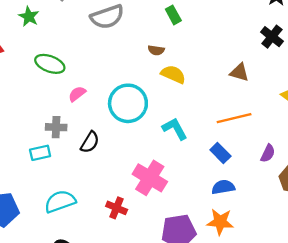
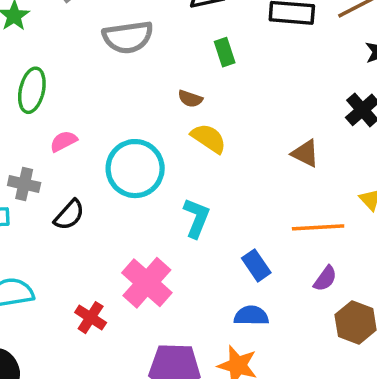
green ellipse: (50, 64) -> (32, 90), turned 72
orange line: (234, 118) -> (318, 227), moved
cyan L-shape: (175, 129) -> (196, 218), turned 40

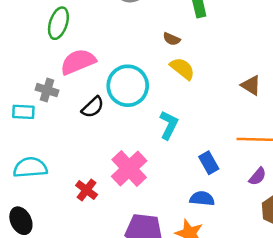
pink semicircle: (64, 141) -> (78, 62), size x1.8
black semicircle: (69, 215) -> (93, 107), moved

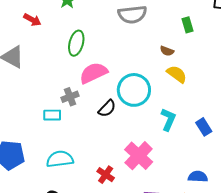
gray cross: (47, 90) -> (70, 97), turned -36
blue rectangle: (209, 163) -> (204, 127), moved

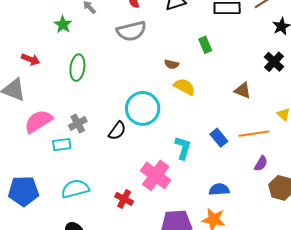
red arrow: (32, 20) -> (31, 59), moved
green rectangle: (188, 25) -> (205, 45), moved
pink semicircle: (93, 73) -> (38, 121), moved
cyan L-shape: (168, 119) -> (183, 148), moved

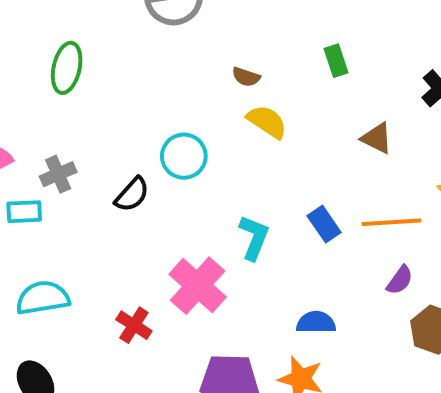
green rectangle: (205, 45) -> (336, 61), moved
cyan circle: (143, 108) -> (184, 156), size x0.7

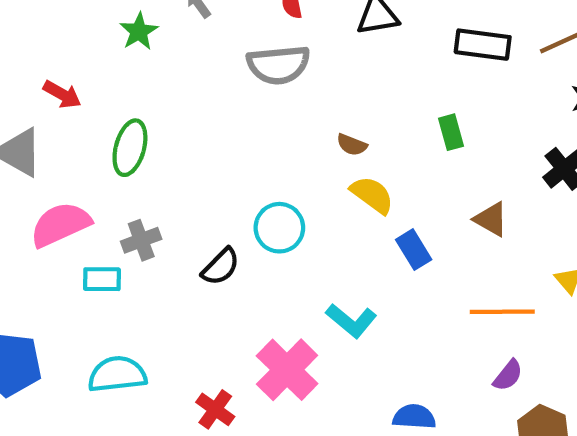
green ellipse: (67, 68) -> (130, 148), moved
blue rectangle: (324, 224) -> (414, 250), moved
cyan L-shape: (254, 238) -> (351, 321), turned 105

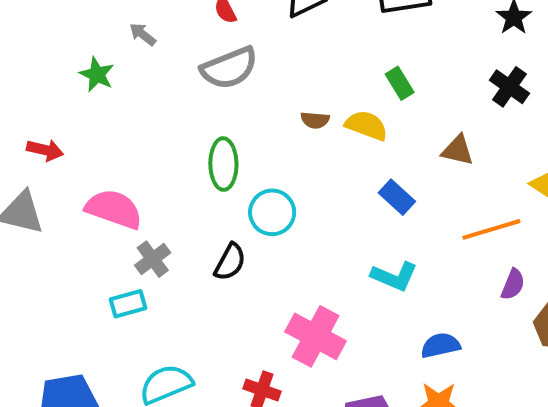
green ellipse: (130, 148) -> (223, 164), moved
yellow semicircle: (372, 195) -> (366, 125), moved
pink semicircle: (60, 224) -> (114, 209), moved, turned 60
cyan L-shape: (351, 321) -> (394, 276), moved

